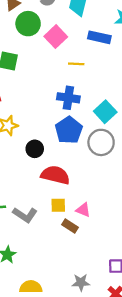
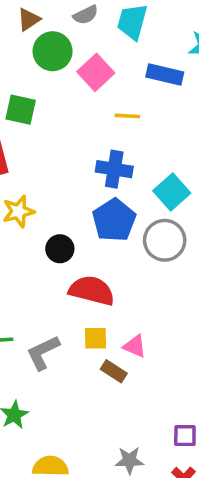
gray L-shape: (25, 215) -> (43, 353), turned 120

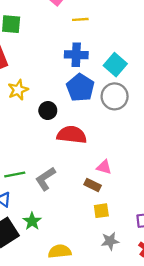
yellow square: (96, 338) -> (101, 211), moved

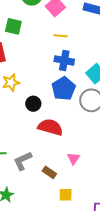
yellow line: (80, 19) -> (61, 36), moved
pink triangle: (104, 167) -> (73, 158), turned 40
brown rectangle: (93, 185) -> (49, 172), moved

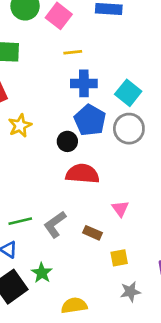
black circle: (33, 104) -> (67, 141), moved

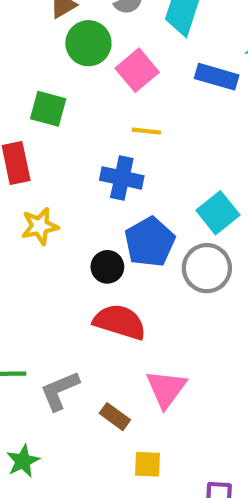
blue cross: (84, 83) -> (122, 178), moved
pink triangle: (120, 209) -> (166, 389), size x1.5

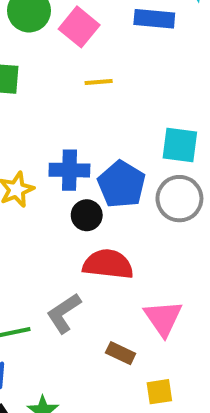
blue cross: (122, 178) -> (69, 170), moved
cyan square: (218, 213) -> (180, 145), turned -33
gray L-shape: (60, 391) -> (64, 313), moved

